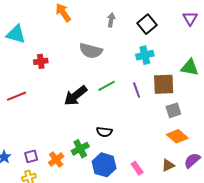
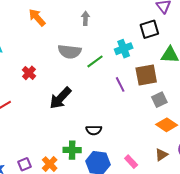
black square: (147, 24) -> (149, 29), moved, turned 30
red cross: (41, 61) -> (29, 73), moved, turned -32
green line: (107, 86) -> (95, 61), moved
green cross: (80, 149) -> (72, 150), turned 36

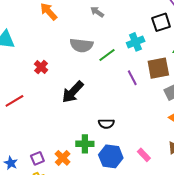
gray arrow: (85, 18) -> (97, 12), turned -56

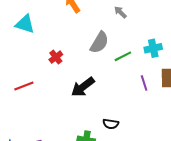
gray semicircle: (81, 45) -> (99, 42), turned -75

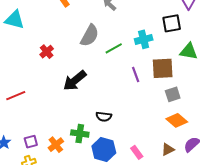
red line: (24, 86) -> (16, 96), moved

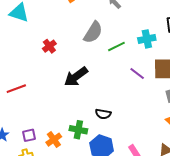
purple line: (136, 74) -> (137, 74), turned -35

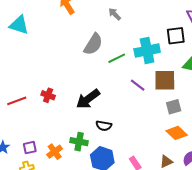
cyan cross: (147, 39) -> (147, 51), size x1.4
red cross: (49, 46) -> (48, 95), moved, turned -32
black arrow: (76, 77) -> (88, 99), moved

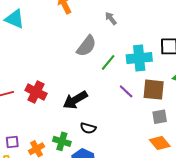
green line: (117, 58) -> (108, 62), turned -30
red cross: (48, 95) -> (36, 92), size x1.5

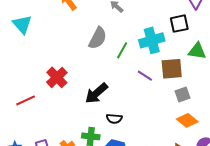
cyan triangle: (15, 19) -> (22, 24), turned 35
red cross: (36, 92) -> (57, 77), moved, turned 30

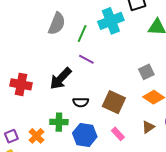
brown square: (172, 69) -> (114, 102), moved, turned 35
purple line: (145, 76) -> (86, 59), moved
red cross: (57, 77) -> (21, 84), moved, turned -30

